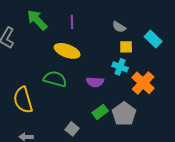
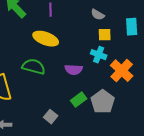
cyan rectangle: (153, 39) -> (132, 27), turned 42

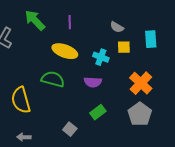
cyan cross: (99, 55) -> (101, 57), moved
gray pentagon: (103, 102) -> (140, 114), moved

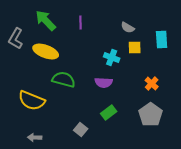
yellow ellipse: (65, 51) -> (46, 52), moved
orange cross: (141, 83) -> (152, 84), size x0.6
yellow semicircle: (21, 100) -> (32, 100), turned -52

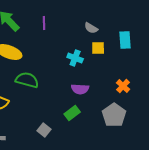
purple semicircle: (104, 82) -> (80, 89), moved
orange cross: (152, 84) -> (123, 86), moved

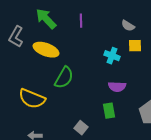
green semicircle: (27, 80) -> (64, 78), turned 105
green rectangle: (72, 113) -> (109, 111), turned -63

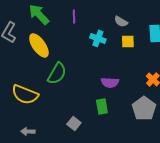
yellow ellipse: (46, 50) -> (39, 45), turned 35
cyan cross: (112, 56) -> (98, 38), moved

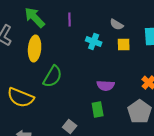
yellow ellipse: (39, 45) -> (35, 48), turned 40

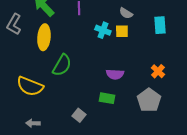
yellow square: (124, 44) -> (122, 31), moved
green rectangle: (98, 110) -> (107, 98), turned -70

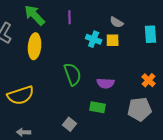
green semicircle: (62, 65) -> (73, 74), moved, turned -50
yellow semicircle: (30, 86) -> (21, 95), turned -40
gray pentagon: (149, 100) -> (140, 109), turned 30

